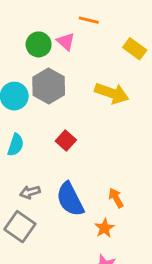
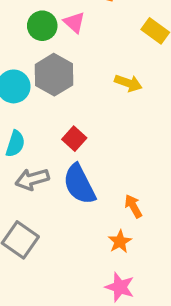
yellow arrow: (112, 93) -> (128, 83), size x0.7
gray arrow: (30, 192) -> (32, 179), moved, size x1.4
blue semicircle: (70, 199) -> (79, 184), moved

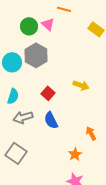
yellow arrow: (128, 83) -> (81, 85), moved
blue semicircle: (79, 184) -> (51, 120), size x0.7
orange arrow: (133, 206) -> (91, 133), moved

